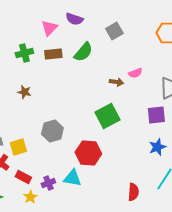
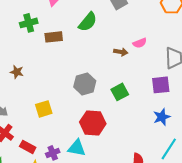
brown rectangle: (53, 54) -> (54, 37), moved
brown star: (24, 92) -> (17, 72), moved
green square: (107, 116) -> (120, 92), moved, size x0.7
gray hexagon: (52, 131) -> (85, 84), moved
yellow square: (18, 147) -> (44, 109), moved

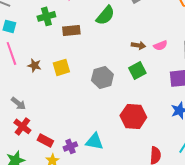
pink semicircle: (140, 43) -> (160, 45), moved
green square: (120, 92) -> (137, 70), moved
yellow square: (44, 109) -> (61, 67), moved
red hexagon: (93, 123) -> (133, 116), moved

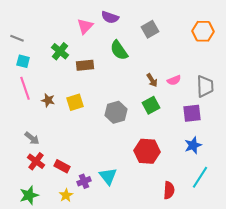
green semicircle: (105, 15) -> (119, 50), turned 105
green cross: (46, 16) -> (60, 51), turned -36
brown arrow: (138, 45) -> (152, 80), turned 48
red rectangle: (45, 140) -> (62, 166), moved
cyan triangle: (94, 141) -> (108, 176), turned 42

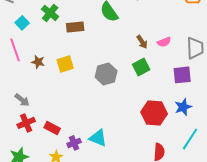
cyan square: (23, 61) -> (22, 23), moved, turned 32
red hexagon: (147, 151) -> (154, 113), moved
red cross: (36, 161) -> (26, 123), turned 30
cyan triangle: (108, 176) -> (98, 138), turned -30

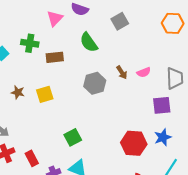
green cross: (50, 13) -> (30, 43), turned -30
green square: (141, 67) -> (73, 137), moved
gray hexagon: (106, 74) -> (95, 83), moved
red rectangle: (52, 128) -> (32, 158), turned 35

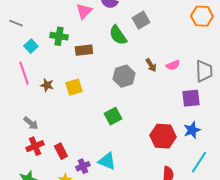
gray square: (120, 21) -> (141, 20), moved
green square: (73, 137) -> (113, 116), moved

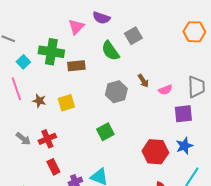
green cross: (59, 36) -> (51, 52), size x1.4
pink semicircle: (173, 65) -> (165, 90), moved
red cross: (35, 146) -> (47, 139), moved

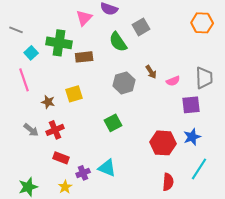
brown star: (39, 101) -> (48, 102), moved
red rectangle: (53, 167) -> (61, 158), turned -42

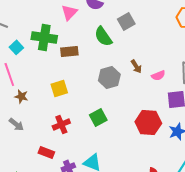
brown star: (48, 102) -> (21, 96), moved
red cross: (55, 130) -> (61, 124), moved
red hexagon: (163, 143) -> (148, 122), moved

